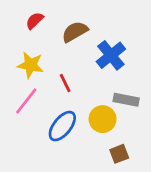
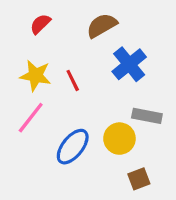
brown semicircle: (75, 32) -> (102, 25), moved
red line: (65, 83) -> (73, 80), moved

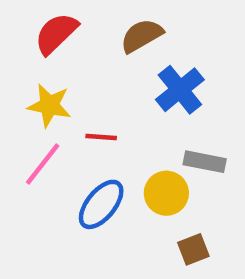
red semicircle: (40, 24) -> (56, 33), size x1.5
red line: (73, 80) -> (101, 137), moved, turned -60

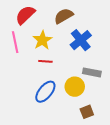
yellow star: (49, 105) -> (42, 40), moved, turned 30
pink line: (43, 164) -> (15, 42), moved, turned -50

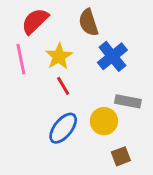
brown semicircle: (64, 16) -> (88, 23), turned -78
red line: (45, 61) -> (63, 86), turned 56

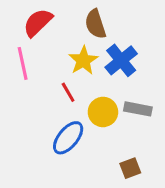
yellow star: (59, 56) -> (83, 60), moved
yellow circle: (104, 121) -> (103, 112), moved

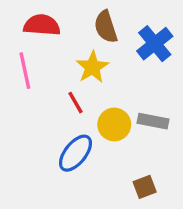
red semicircle: (38, 23) -> (42, 25), turned 48
blue cross: (121, 60) -> (155, 44), moved

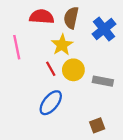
red semicircle: (42, 25) -> (42, 17), moved
brown semicircle: (106, 27) -> (71, 18), turned 30
yellow circle: (114, 124) -> (73, 70), moved

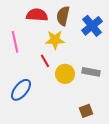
yellow star: (62, 45) -> (55, 40), turned 30
yellow circle: (73, 70) -> (65, 74), moved
blue ellipse: (51, 103) -> (21, 90), moved

